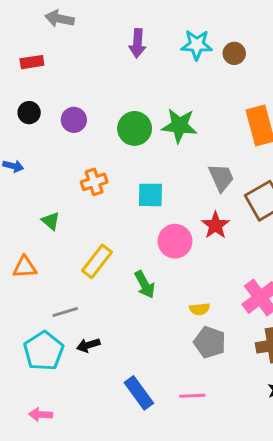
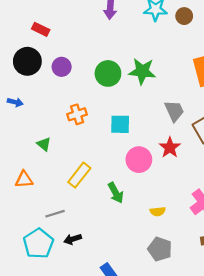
red rectangle: (32, 62) -> (41, 29), moved, turned 35
black circle: (29, 113) -> (27, 61), size x1.6
gray pentagon: (210, 342) -> (160, 249), moved

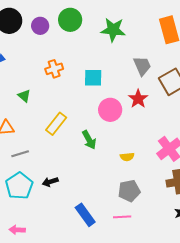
green circle: (108, 73) -> (70, 20), moved
gray line: (55, 214) -> (20, 154), moved
gray pentagon: (160, 249) -> (129, 191), turned -30

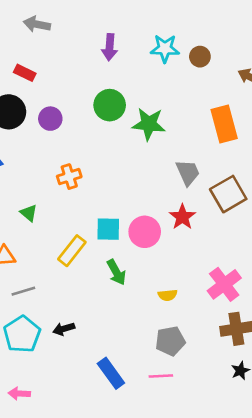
green circle: (70, 20) -> (110, 105), moved
cyan square: (93, 78) -> (108, 229), moved

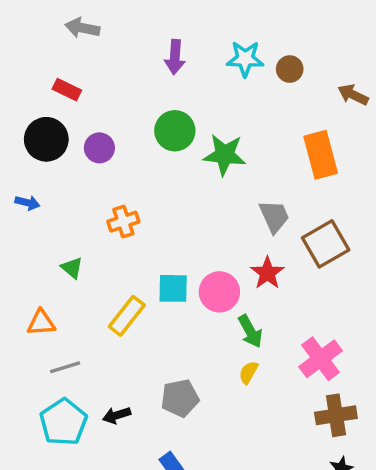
green arrow: (116, 272) -> (250, 331), moved
yellow semicircle: (168, 295) -> (249, 372), turned 126
gray pentagon: (170, 341) -> (180, 398), moved

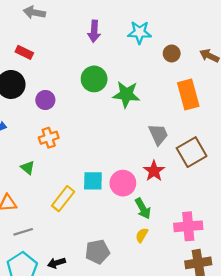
brown circle: (290, 69) -> (172, 53), moved
purple circle: (99, 148) -> (45, 100), moved
orange cross: (123, 222) -> (49, 138), moved
pink cross: (321, 359) -> (188, 226), turned 32

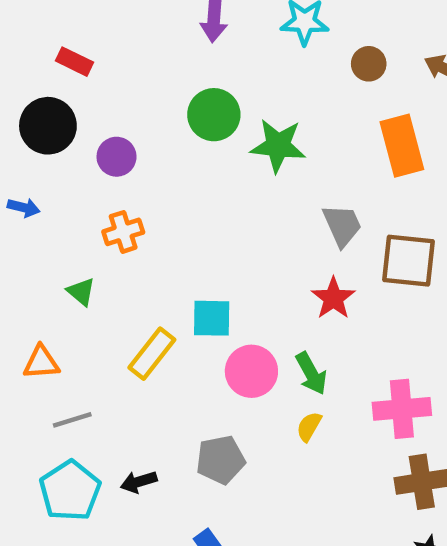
brown square: (192, 152) -> (409, 261), turned 36
pink circle: (123, 183) -> (251, 371), moved

